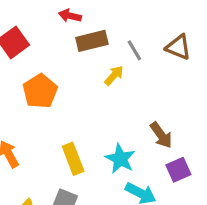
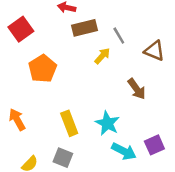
brown triangle: (178, 47) -> (154, 51), moved
brown arrow: (161, 135) -> (137, 89), moved
purple square: (178, 170) -> (154, 145), moved

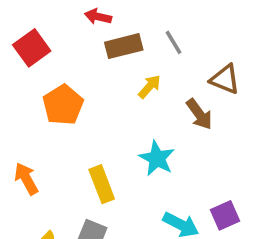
gray line: (119, 36) -> (173, 42), moved
brown arrow: (137, 89) -> (199, 114), moved
cyan star: (107, 123) -> (157, 158), moved

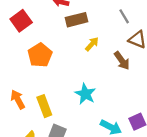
gray line: (173, 42) -> (124, 16), moved
cyan star: (157, 158) -> (85, 94), moved
yellow rectangle: (102, 184) -> (44, 106), moved

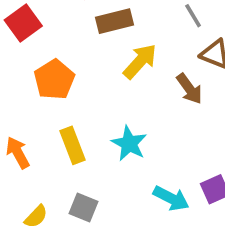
yellow arrow: (92, 44) -> (140, 61), size x1.5
yellow rectangle: (44, 106) -> (73, 145), moved

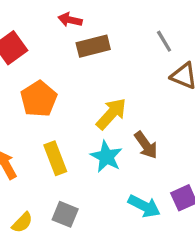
yellow arrow: (140, 61) -> (111, 114), moved
brown arrow: (189, 89) -> (146, 145), moved

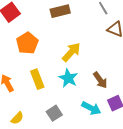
brown arrow: (146, 145) -> (100, 80), moved
gray square: (65, 214) -> (54, 113), moved, turned 35

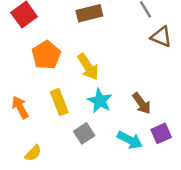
yellow arrow: (71, 52) -> (88, 67), moved, turned 105
gray square: (54, 113) -> (84, 133), moved

